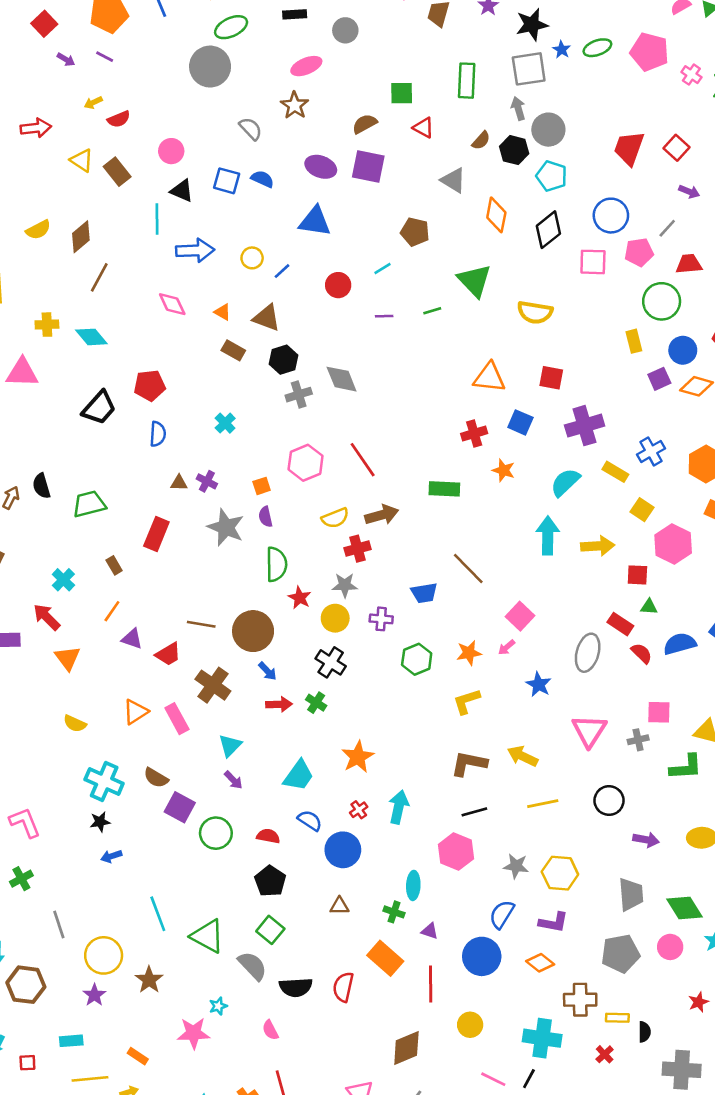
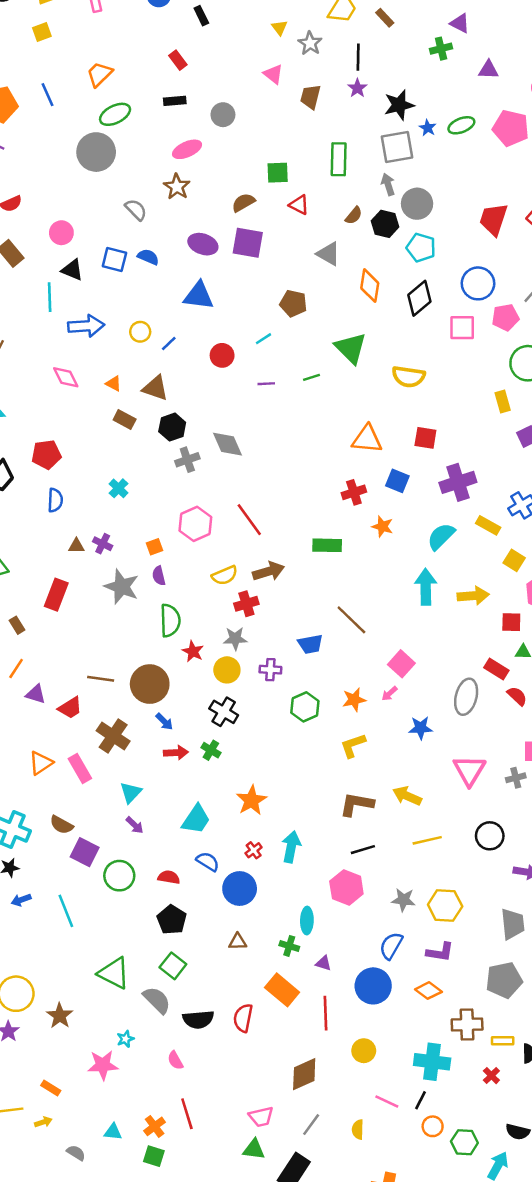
blue star: (539, 684) -> (421, 728), turned -30
cyan line: (158, 914) -> (66, 911), moved

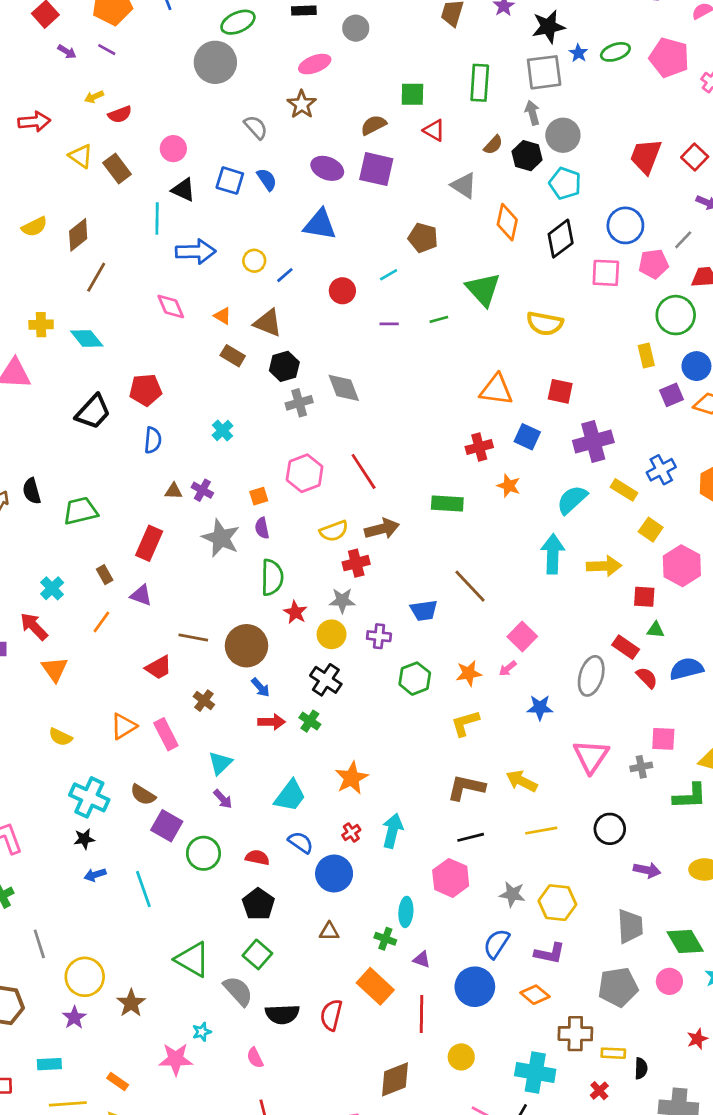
blue semicircle: (148, 257) -> (267, 179), turned 30
purple triangle: (36, 694) -> (141, 595), moved
brown cross: (113, 736) -> (204, 701), size x0.6

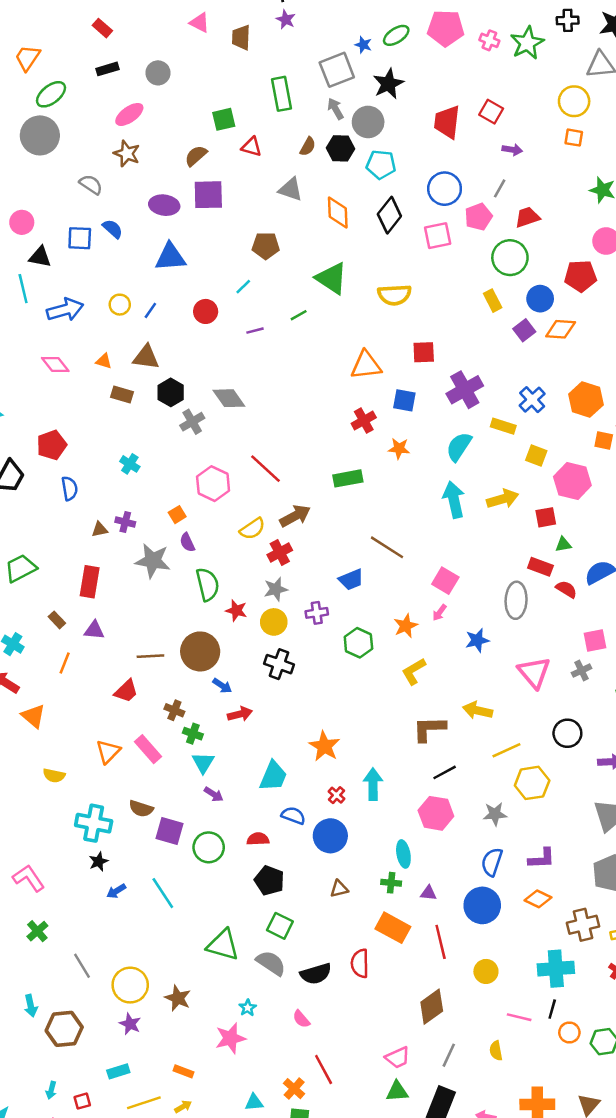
black star: (548, 27) -> (388, 84), moved
green cross: (310, 721) -> (193, 734), moved
yellow hexagon: (557, 903) -> (532, 783), moved

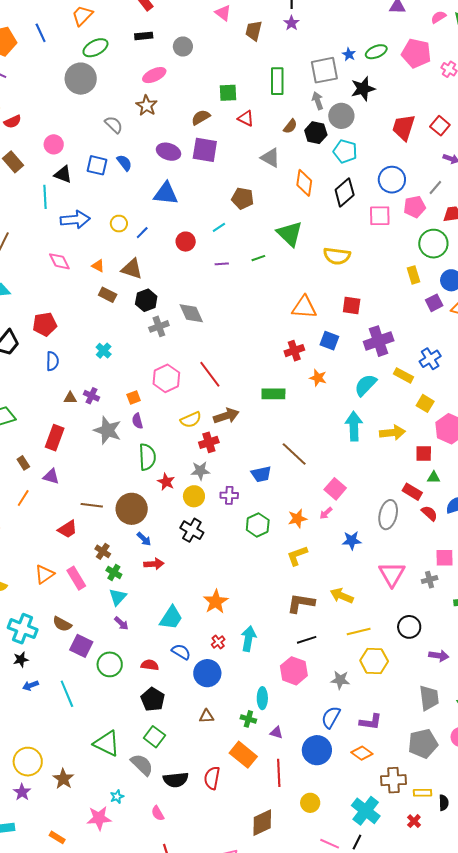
cyan cross: (556, 969) -> (366, 811), turned 32

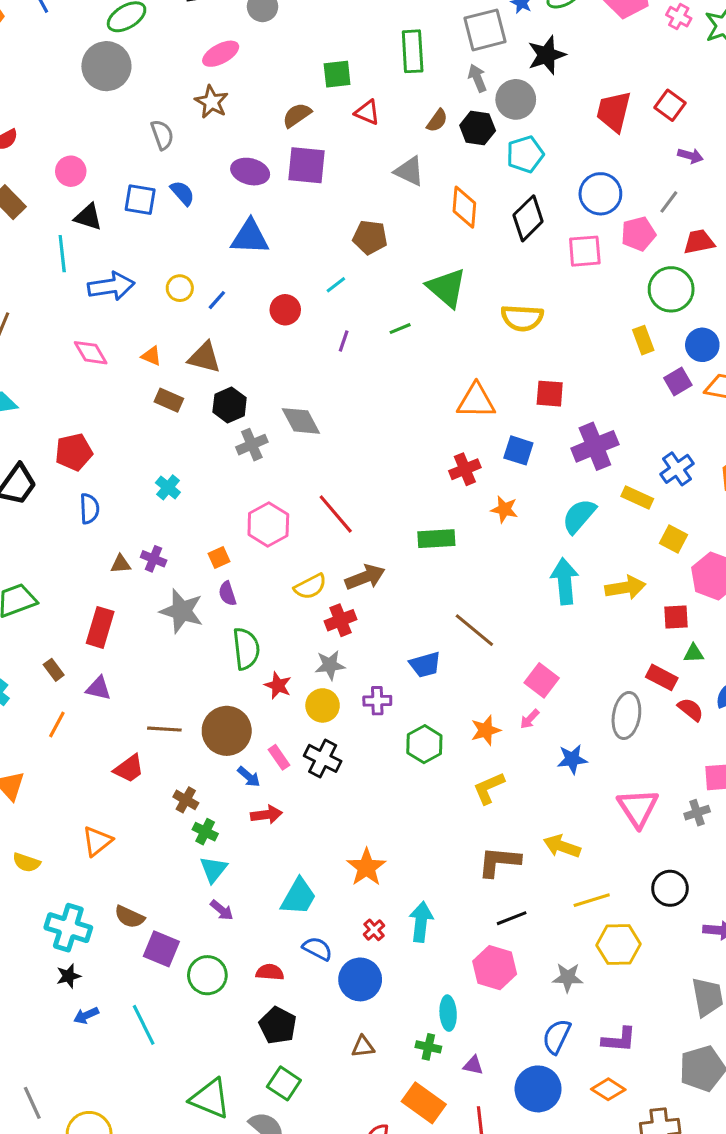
gray semicircle: (114, 125) -> (162, 135), turned 30
cyan pentagon: (345, 151) -> (525, 154), turned -30
purple line: (222, 264) -> (344, 341), turned -64
pink rectangle: (76, 578) -> (279, 757), moved, size x0.7

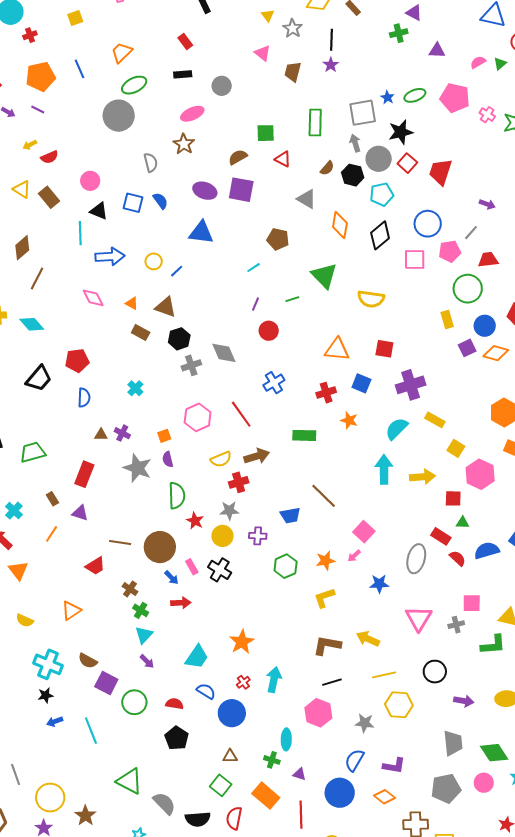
red square: (670, 105) -> (407, 163), moved
red circle: (285, 310) -> (269, 331), moved
blue cross: (677, 469) -> (274, 383), moved
green square: (284, 1083) -> (221, 785), moved

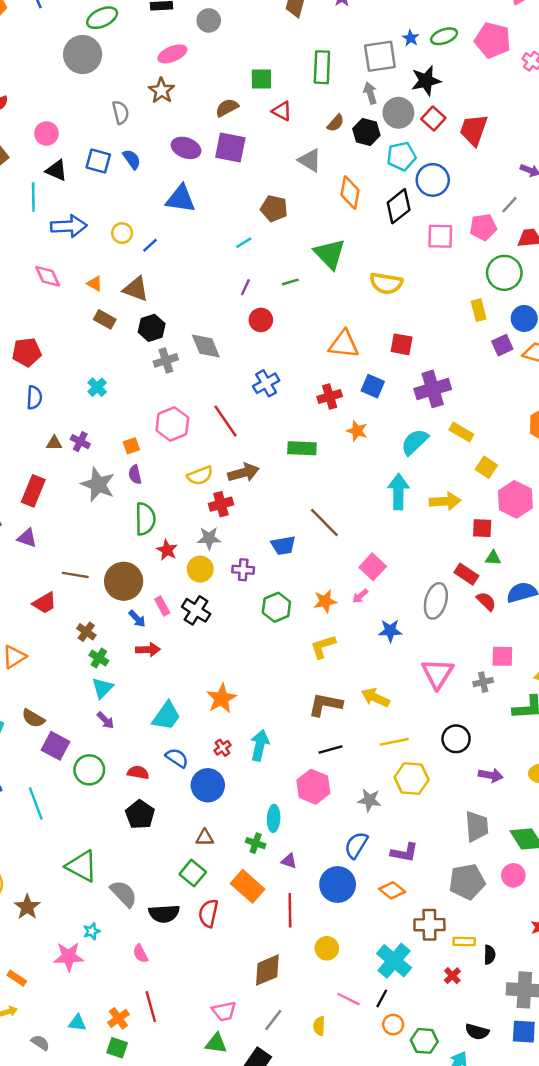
blue circle: (428, 224) -> (433, 180), moved

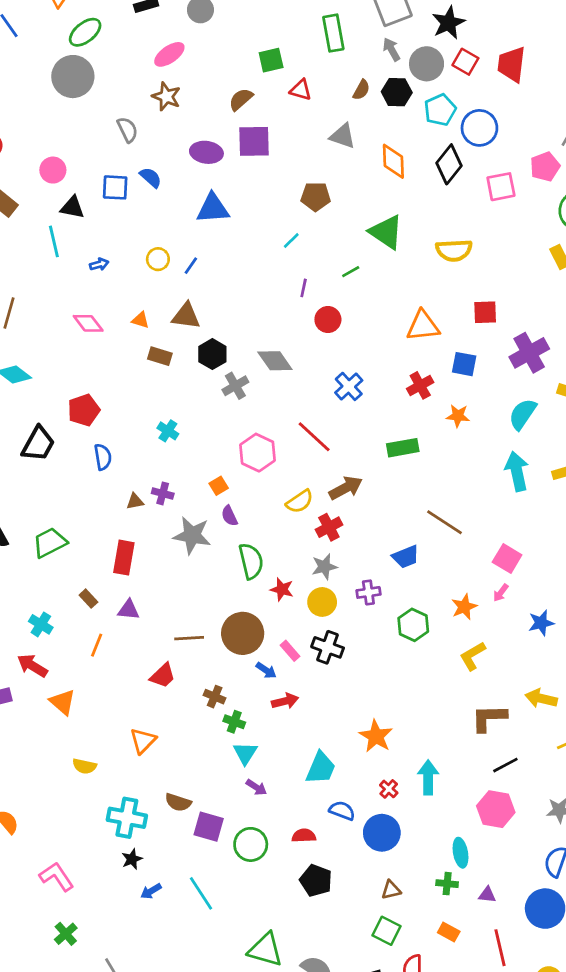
blue arrow: (69, 226) -> (99, 264), size x0.5
orange rectangle: (248, 886) -> (449, 932), size x0.6

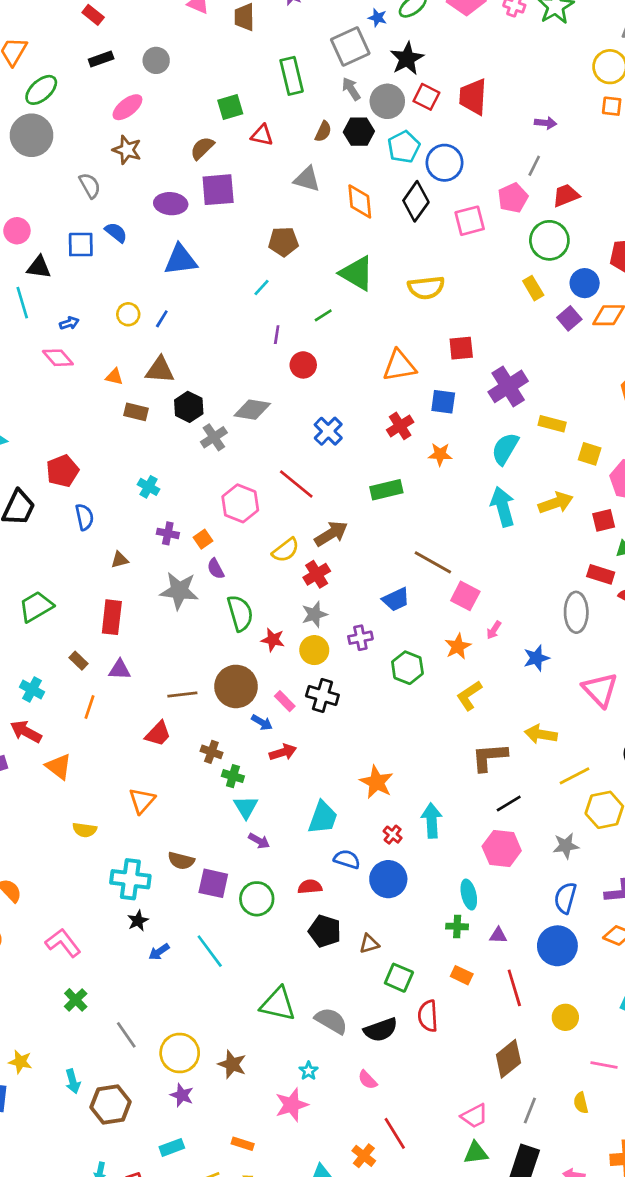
pink diamond: (88, 323) -> (58, 358), moved
gray diamond: (275, 361) -> (252, 410), turned -42
purple cross: (163, 493) -> (168, 533), moved
pink square: (507, 558) -> (465, 596), moved
brown triangle: (391, 890) -> (369, 944), moved

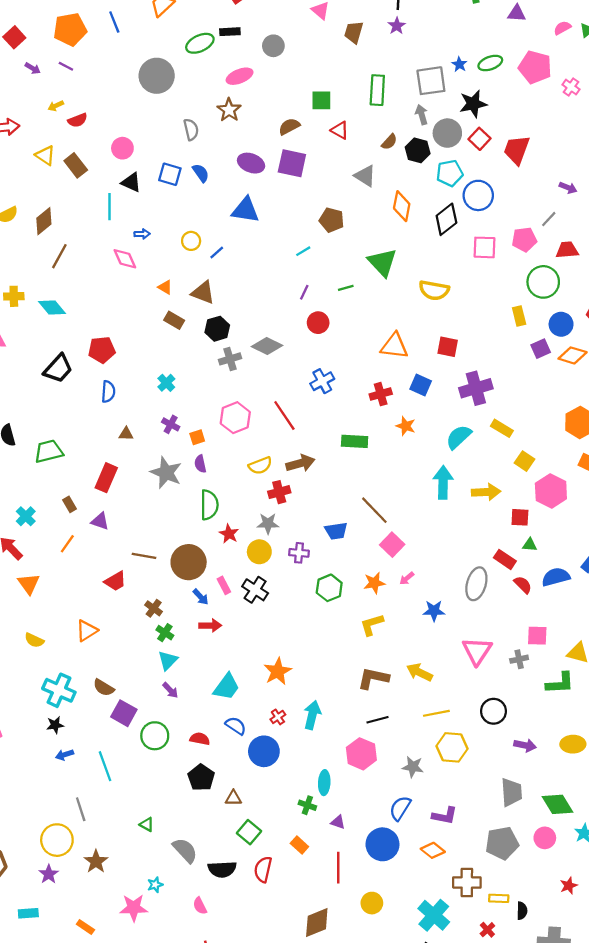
green ellipse: (41, 90) -> (200, 43), moved
green triangle: (278, 1004) -> (147, 824), size x0.5
gray line: (126, 1035) -> (81, 809), moved

